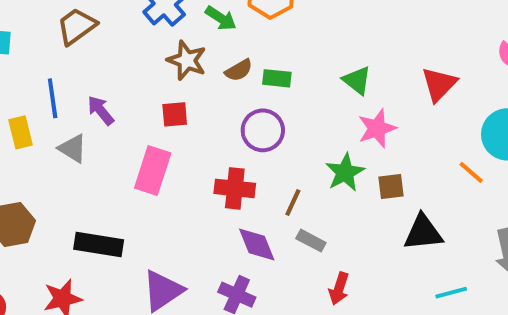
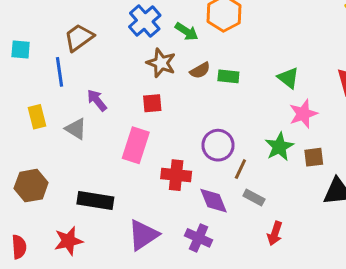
blue line: (53, 98) -> (59, 72), moved
purple circle: (263, 130) -> (218, 145), moved
red cross: (235, 188) -> (176, 175), moved

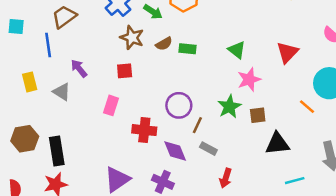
pink rectangle: (136, 145) -> (111, 105), size x0.7
black rectangle: (95, 201) -> (57, 151), moved, turned 72

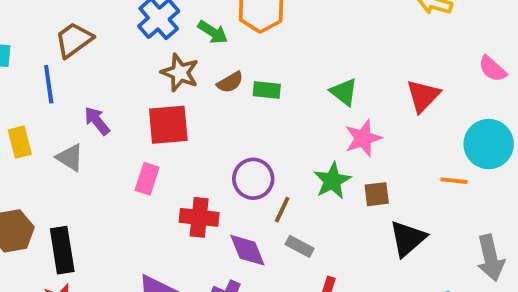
red square: (125, 71) -> (168, 125), size x1.6
orange line: (307, 107) -> (454, 181), turned -35
black triangle: (277, 144) -> (408, 239), turned -35

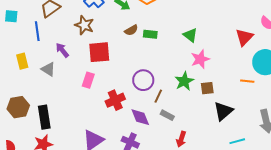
brown star: (180, 73) -> (84, 25), moved
red triangle: (423, 96) -> (244, 37), moved
red cross: (199, 217) -> (115, 100), turned -30

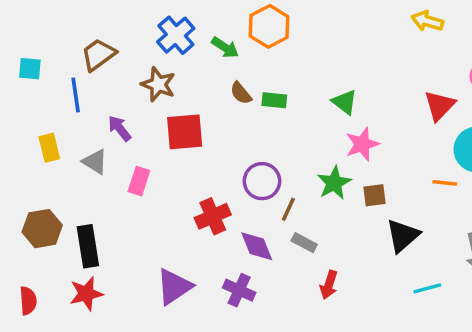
brown semicircle: (131, 30) -> (241, 93), turned 80
pink rectangle: (88, 80) -> (139, 181), moved

